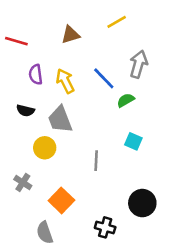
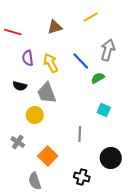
gray line: (96, 161) -> (80, 134), moved

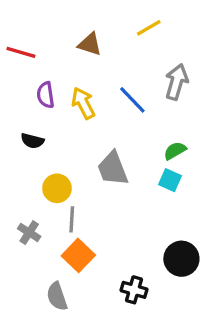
brown triangle: (55, 27) -> (90, 44), turned 35
green semicircle: (98, 78) -> (175, 151), moved
gray trapezoid: (47, 93) -> (113, 169), moved
gray line: (80, 134) -> (72, 219), moved

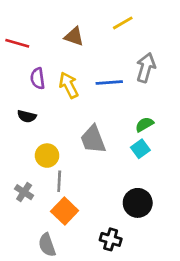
blue line: (132, 100) -> (109, 82), turned -50
cyan square: (170, 180) -> (140, 149), turned 30
black circle: (181, 259) -> (138, 203), moved

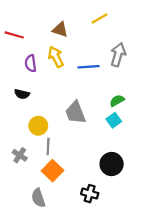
yellow arrow: (69, 85) -> (56, 57), moved

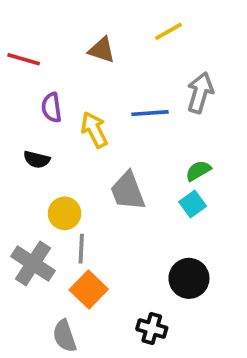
yellow arrow: (56, 57) -> (94, 130), moved
gray cross: (20, 155) -> (33, 264), size x1.6

